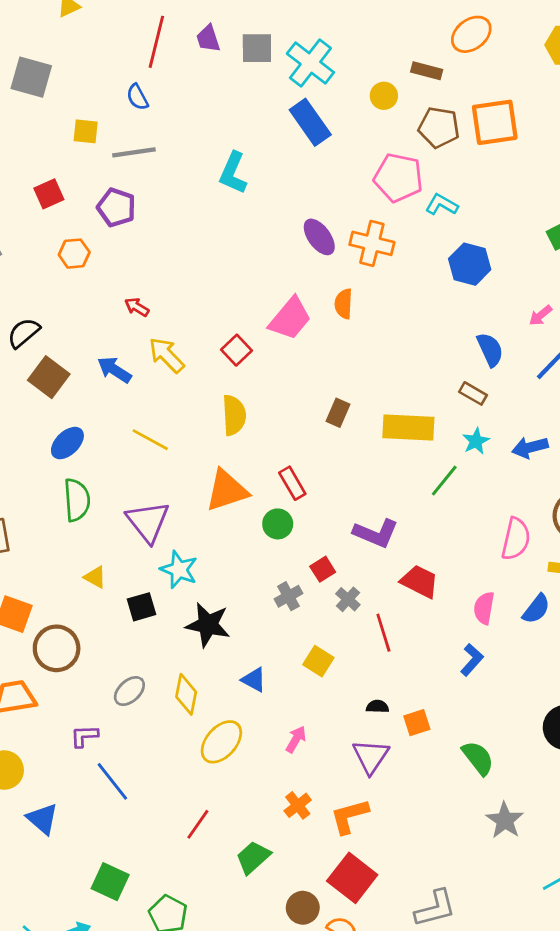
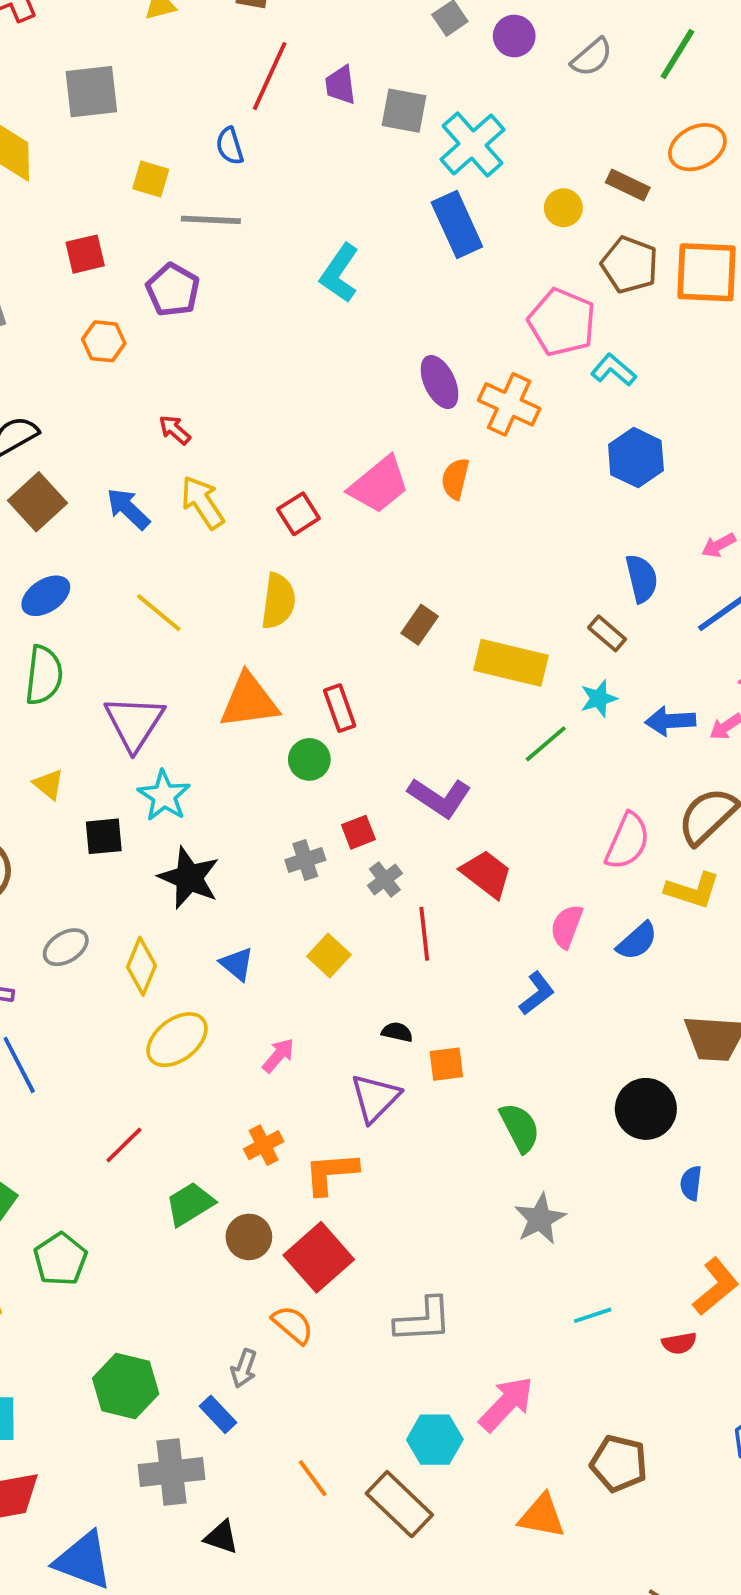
gray square: (31, 77) -> (91, 92), turned -33
brown circle: (303, 908) -> (249, 1237), moved

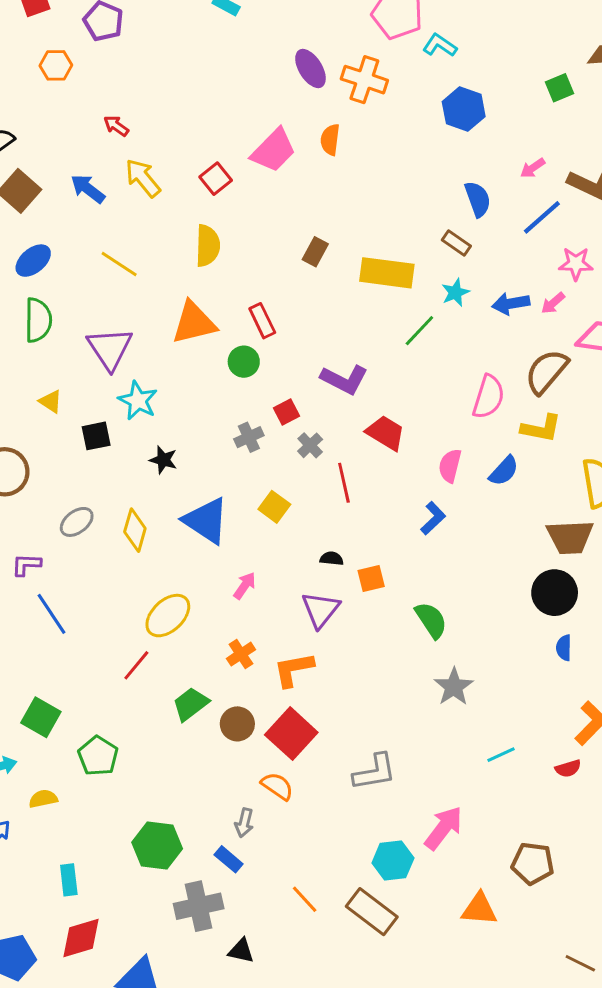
black star: (189, 878) -> (163, 460), size x0.6
blue triangle: (237, 964) -> (206, 521), size x1.8
yellow ellipse: (177, 1040) -> (168, 616), moved
black circle: (646, 1109) -> (555, 593), moved

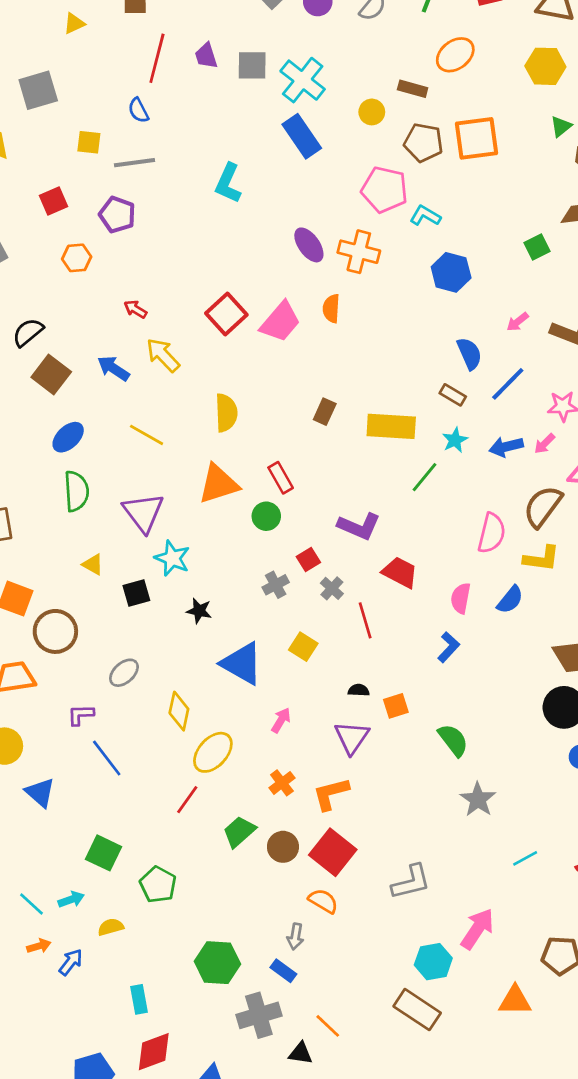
red square: (216, 179) -> (226, 314), moved, size x1.4
blue line: (542, 217) -> (508, 384), moved
yellow diamond: (135, 530) -> (179, 711), moved
orange line: (305, 899) -> (328, 1026), moved

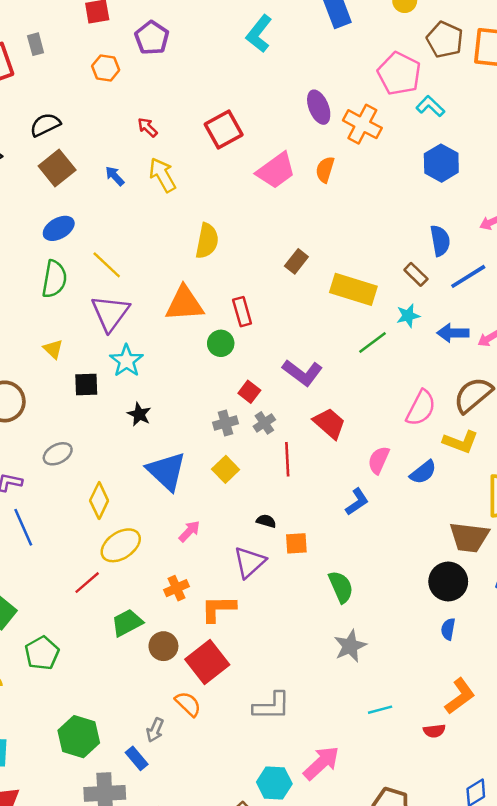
red square: (226, 314) -> (224, 130), moved
blue arrow: (113, 368) -> (115, 176), size x0.7
yellow line: (147, 435) -> (107, 265), moved
red square: (308, 560) -> (249, 392), turned -35
gray cross: (276, 585) -> (225, 423), moved

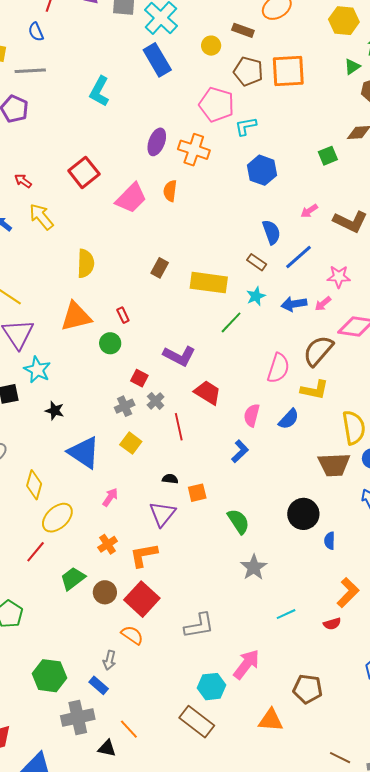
cyan L-shape: (430, 106) -> (246, 126), turned -45
purple ellipse: (319, 107) -> (157, 142), turned 52
red rectangle: (242, 312) -> (123, 315), size x0.7
black circle: (448, 581) -> (303, 514), moved

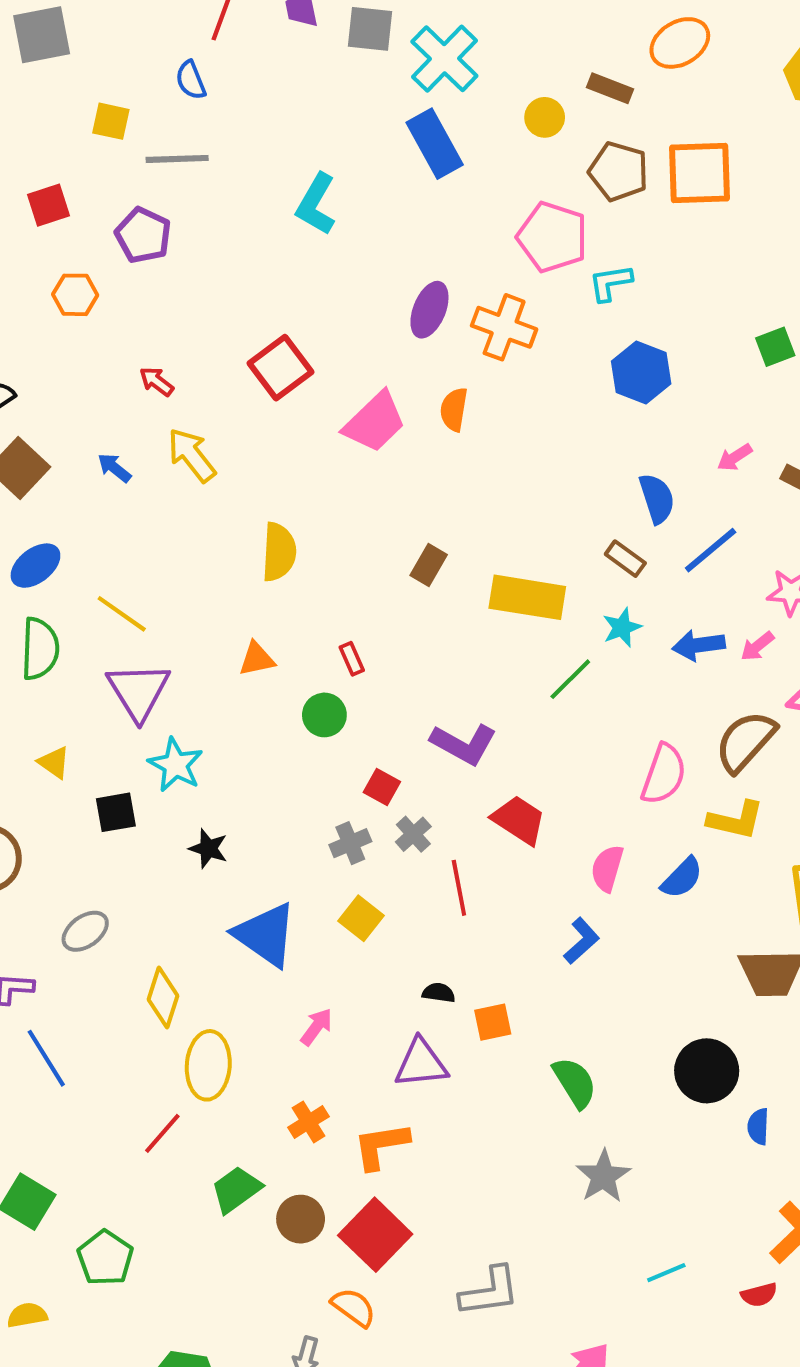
orange triangle: (76, 316) -> (257, 659), size x0.6
purple triangle: (162, 514) -> (421, 1063), turned 44
yellow ellipse: (57, 518) -> (208, 1065), turned -44

